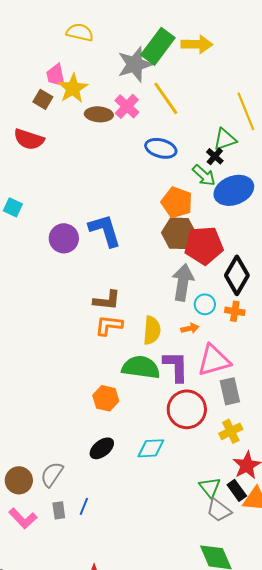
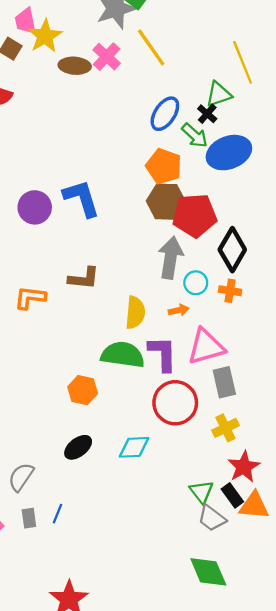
blue ellipse: (161, 148) -> (165, 114), moved, turned -72
orange L-shape: (109, 325) -> (30, 298), moved

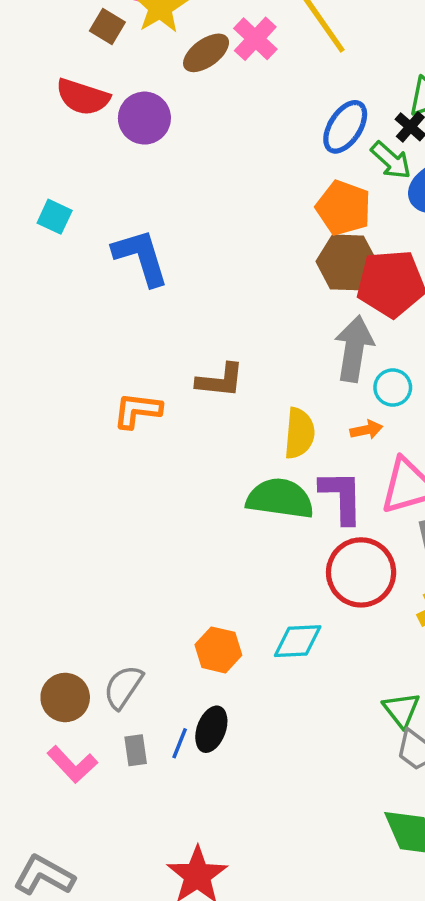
brown ellipse: (75, 66) -> (206, 53), turned -40
blue L-shape: (82, 198) -> (141, 257), moved
purple circle: (35, 207) -> (144, 118), moved
orange hexagon: (83, 390) -> (218, 650), moved
black ellipse: (78, 447) -> (211, 729), moved, turned -32

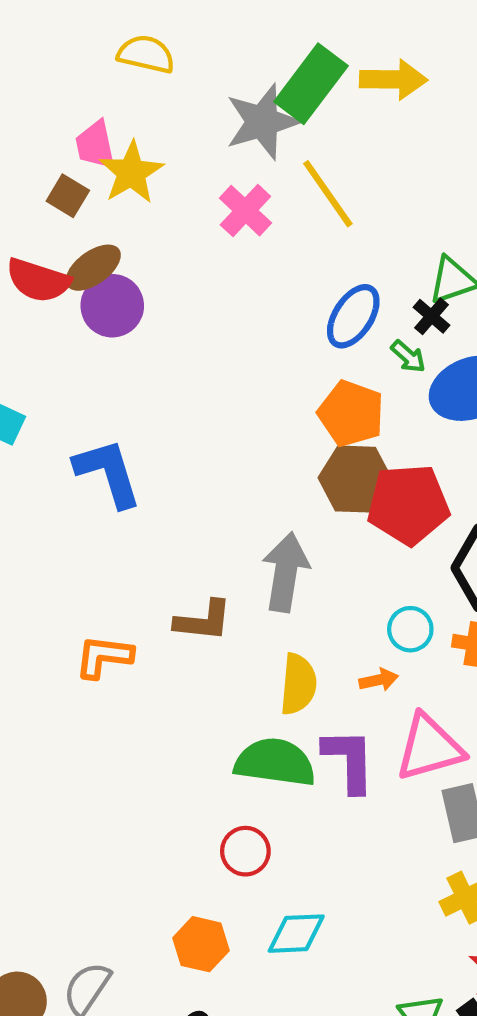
brown ellipse: (206, 53) -> (93, 268), moved
green arrow: (391, 160) -> (408, 356), size x0.7
gray arrow: (354, 349) -> (286, 572), moved
red circle: (361, 572) -> (245, 851), moved, size x0.6

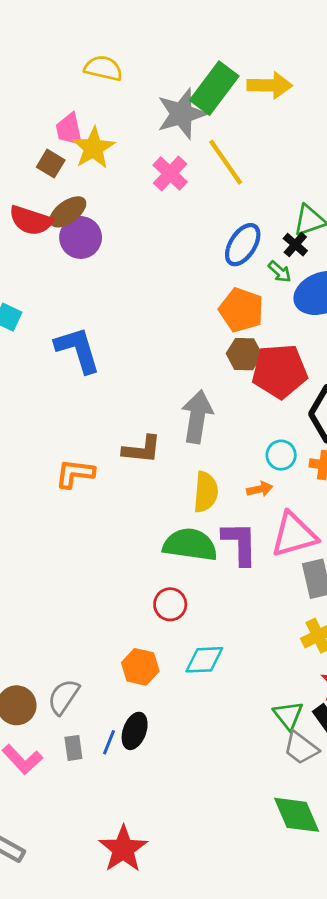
brown hexagon: (355, 479) -> (244, 354), size x0.7

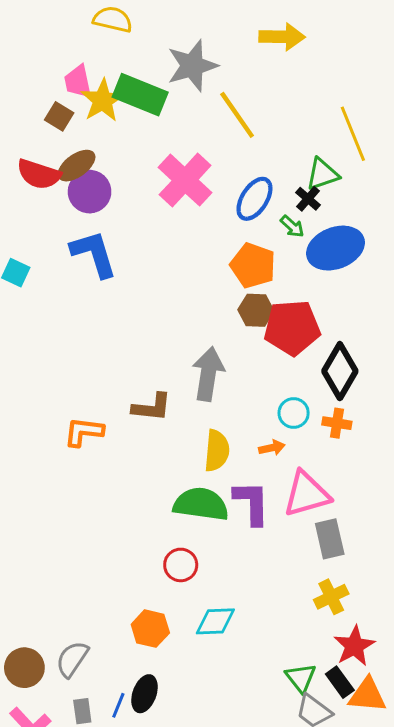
green rectangle: (214, 88) -> (140, 95), moved, turned 75
pink cross: (170, 173) -> (185, 180), moved, size x1.5
blue L-shape: (78, 350) -> (94, 254), moved

